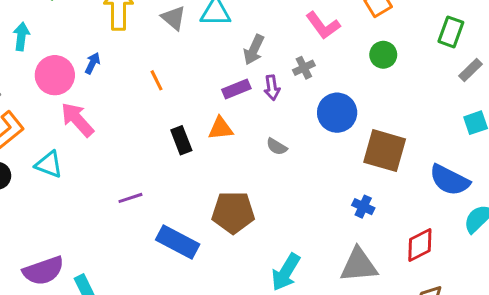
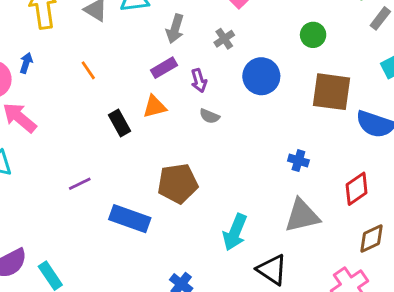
green circle: (383, 55) -> (313, 35), moved
purple arrow: (272, 88) -> (199, 81), moved
brown square: (385, 151) -> (331, 92), moved

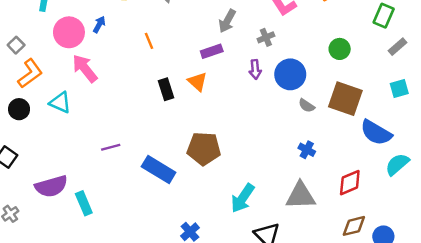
purple arrow: (199, 81) -> (255, 69), moved
orange triangle: (154, 107) -> (197, 82), turned 45
gray semicircle: (209, 116) -> (307, 106), moved
purple line: (80, 184) -> (111, 147), moved

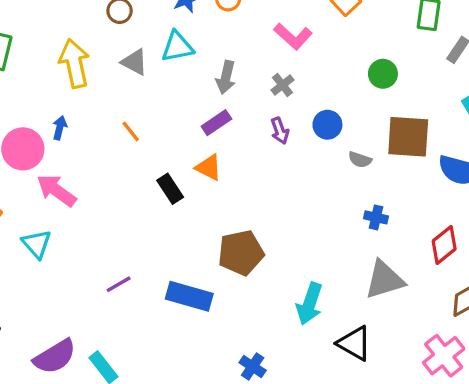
blue circle: (290, 74) -> (327, 125), size x0.7
cyan triangle: (60, 103) -> (37, 244), turned 40

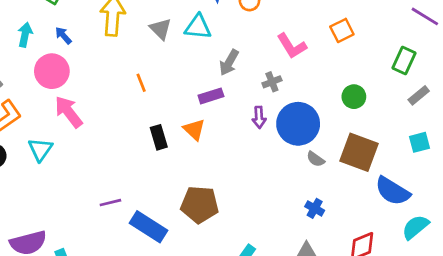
blue circle: (327, 125) -> (298, 124), size x1.8
blue arrow: (60, 128) -> (63, 36), moved, turned -72
purple line: (119, 284) -> (110, 203), moved

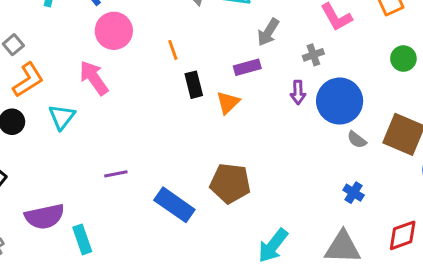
pink circle: (52, 71) -> (114, 31), moved
green circle: (354, 97) -> (403, 59), moved
orange triangle: (194, 130) -> (228, 103), turned 30
black rectangle: (159, 137) -> (194, 85), moved
purple line: (110, 203) -> (116, 174), moved

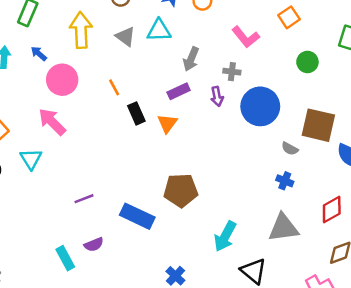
gray cross: (313, 55) -> (232, 72), turned 35
purple arrow: (298, 92) -> (217, 96), moved
gray semicircle: (357, 140) -> (290, 149), moved
purple semicircle: (45, 217) -> (94, 245), moved, size x0.6

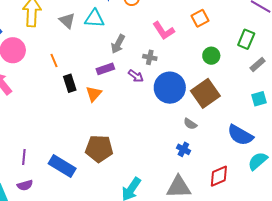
purple arrow: (217, 96) -> (136, 76), turned -49
brown square: (318, 125) -> (205, 93), moved, turned 36
purple line: (84, 199) -> (24, 157), moved, turned -70

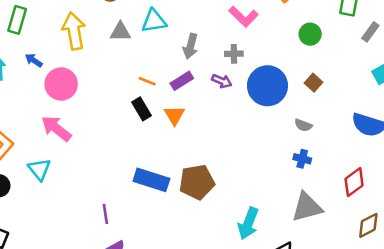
gray triangle: (67, 21) -> (120, 32), turned -30
orange line: (54, 61) -> (147, 81), moved, turned -32
brown square: (205, 93) -> (313, 83), size x0.5
blue rectangle: (62, 166) -> (151, 180), moved

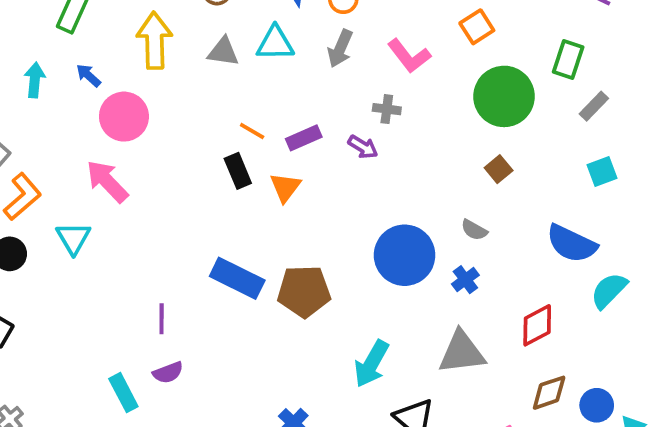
green circle: (310, 34) -> (504, 96), size x1.8
gray arrow: (190, 46) -> (340, 49), moved
blue circle: (267, 86) -> (405, 255), moved
blue cross: (302, 159) -> (465, 280), turned 30

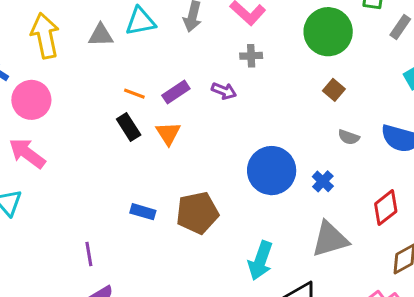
gray cross: (387, 109) -> (251, 56), moved
gray semicircle: (474, 230) -> (349, 137), moved
blue rectangle: (237, 278) -> (143, 212), size x0.6

